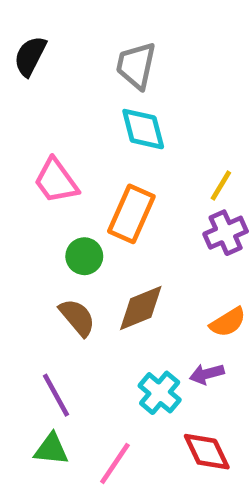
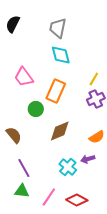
brown semicircle: (77, 317) -> (14, 135), moved
red diamond: (207, 452) -> (77, 200), moved, turned -35

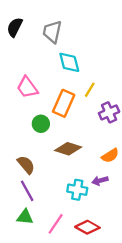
gray trapezoid: (58, 28) -> (52, 32), moved
yellow line: (94, 79) -> (90, 90), moved
brown diamond: (60, 131) -> (68, 149), turned 40
brown semicircle: (14, 135) -> (26, 165), moved
cyan cross: (68, 167) -> (77, 190), turned -30

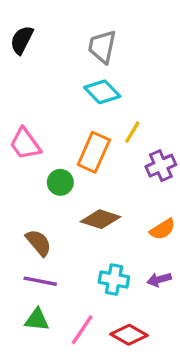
gray trapezoid: (52, 32) -> (102, 47), moved
cyan diamond: (69, 62) -> (102, 92), turned -30
pink trapezoid: (27, 87) -> (25, 144), moved
purple arrow: (100, 181) -> (159, 280), moved
purple line: (27, 191) -> (40, 281), turned -50

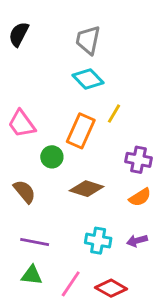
purple cross: (161, 166) -> (139, 160), moved, turned 35
brown semicircle: (39, 243) -> (25, 192), moved

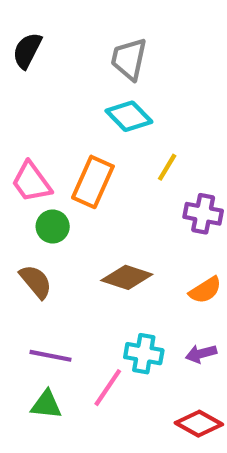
orange rectangle: (81, 131) -> (93, 182), moved
green circle: (52, 157) -> (53, 226), moved
purple cross: (139, 160) -> (203, 214), moved
pink line: (71, 284) -> (108, 388), moved
red diamond: (111, 288) -> (199, 424), moved

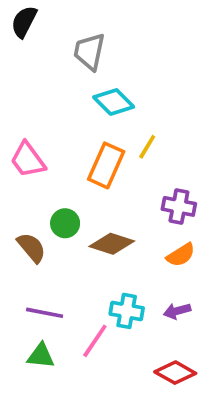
black semicircle: (27, 51) -> (24, 22), moved
gray trapezoid: (129, 59) -> (89, 52), moved
orange rectangle: (93, 182) -> (106, 165), moved
purple cross: (203, 214) -> (179, 206), moved
green circle: (53, 226) -> (65, 223), moved

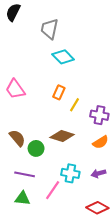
yellow line: (147, 147) -> (75, 105), moved
orange rectangle: (106, 165) -> (59, 92), size x0.6
green circle: (65, 223) -> (36, 148), moved

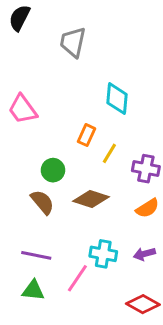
cyan diamond: (63, 57) -> (117, 99), moved, turned 50
pink trapezoid: (15, 89) -> (23, 109), moved
brown semicircle: (17, 138) -> (42, 202), moved
green circle: (36, 148) -> (53, 170), moved

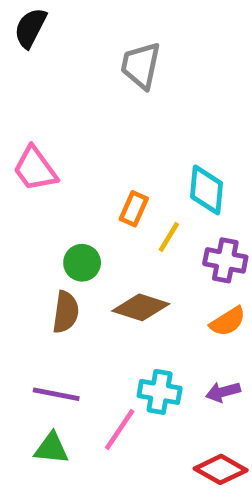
gray trapezoid: (73, 42) -> (141, 65), moved
cyan diamond: (117, 99) -> (207, 190), moved
brown semicircle: (42, 202) -> (66, 312), turned 48

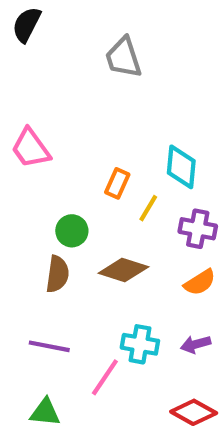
gray trapezoid: (141, 65) -> (123, 58), turned -30
green triangle: (52, 448) -> (45, 412), moved

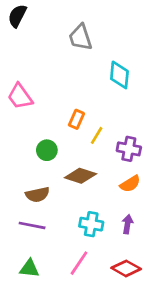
cyan diamond: (181, 167) -> (119, 75), moved
brown semicircle: (57, 274) -> (37, 195), moved, turned 70
purple arrow: (196, 344) -> (127, 224), turned 114
pink line: (105, 377) -> (79, 263), moved

